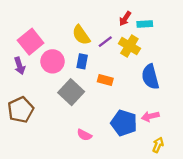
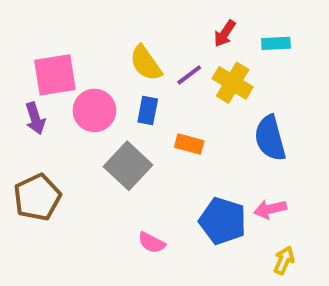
cyan rectangle: (145, 24) -> (276, 43), moved
pink square: (31, 42) -> (55, 75), turned 30

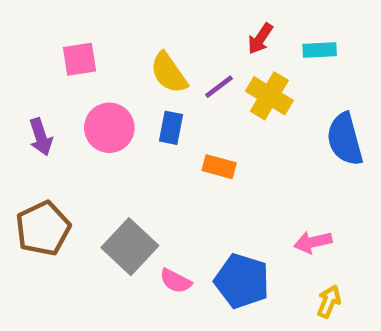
pink square: (55, 75) -> (80, 59), moved, size x0.7
blue semicircle: (270, 138) -> (345, 139), moved
gray square: (128, 166) -> (130, 247), moved
blue pentagon: (223, 221) -> (242, 281), moved

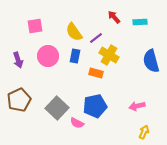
red arrow: (260, 39) -> (114, 17), turned 104
yellow cross: (269, 96) -> (109, 55), moved
blue pentagon: (242, 281) -> (95, 106), moved, turned -30

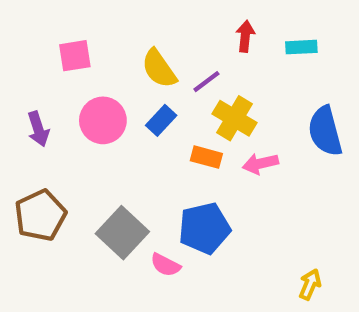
red arrow: (114, 17) -> (245, 36), turned 48
blue rectangle: (75, 56) -> (161, 120), turned 32
pink arrow: (137, 106) -> (260, 164), moved

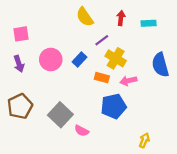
pink square: (75, 56) -> (21, 34), moved
yellow semicircle: (159, 69) -> (85, 17), moved
blue pentagon: (204, 228) -> (113, 106), moved
yellow arrow: (310, 284) -> (144, 140), moved

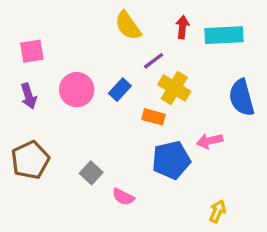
cyan rectangle: (149, 23) -> (224, 35), size x1.6
pink arrow: (128, 81) -> (210, 141), moved
gray square: (60, 115) -> (91, 173), size x0.6

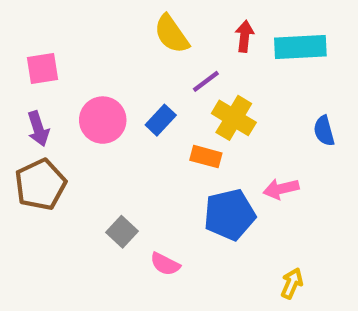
blue semicircle: (242, 98) -> (324, 131), size x0.6
brown pentagon: (30, 160) -> (40, 185), moved

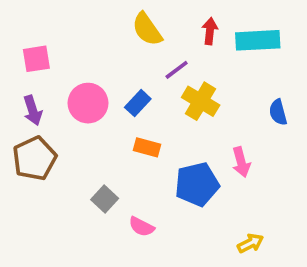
orange rectangle: (206, 157) -> (147, 147), moved
pink arrow: (281, 189) -> (241, 162), turned -92
yellow arrow: (292, 283) -> (250, 243), turned 40

